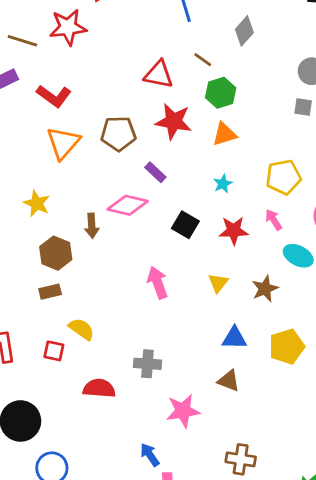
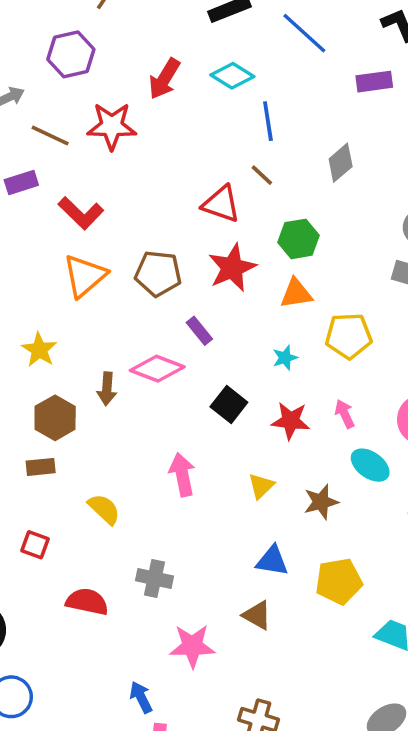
brown line: (203, 60) -> (262, 175), moved
red star: (174, 121) -> (232, 268), turned 30
yellow pentagon: (283, 177) -> (349, 336), moved
yellow semicircle: (82, 329) -> (104, 509), moved

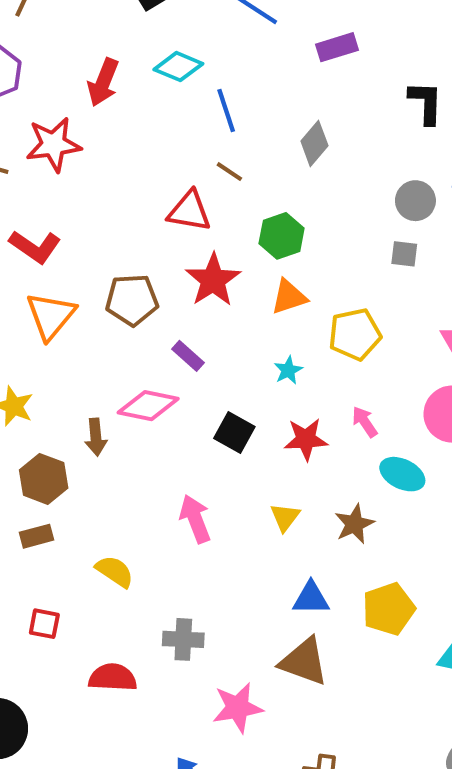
brown triangle: (257, 615) -> (304, 662), size x1.5

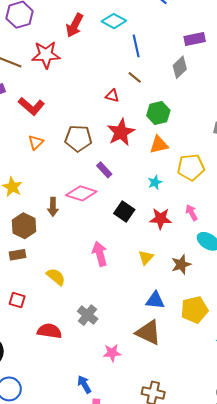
purple rectangle: (337, 47) -> (195, 39), moved
red triangle: (189, 211) -> (112, 96), size x0.6
orange triangle: (51, 316) -> (36, 142), size x0.6
gray cross: (183, 639) -> (88, 315), turned 30
pink star: (238, 708) -> (112, 353), size x0.7

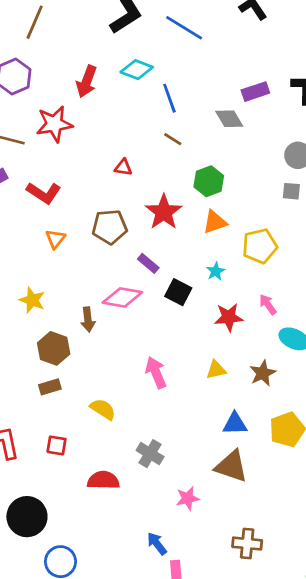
purple rectangle: (195, 39) -> (255, 92), moved
gray diamond: (180, 67) -> (229, 119), turned -70
red triangle: (112, 96) -> (123, 167), moved
black square: (124, 212) -> (178, 292), moved
yellow triangle: (146, 257) -> (216, 370), turned 42

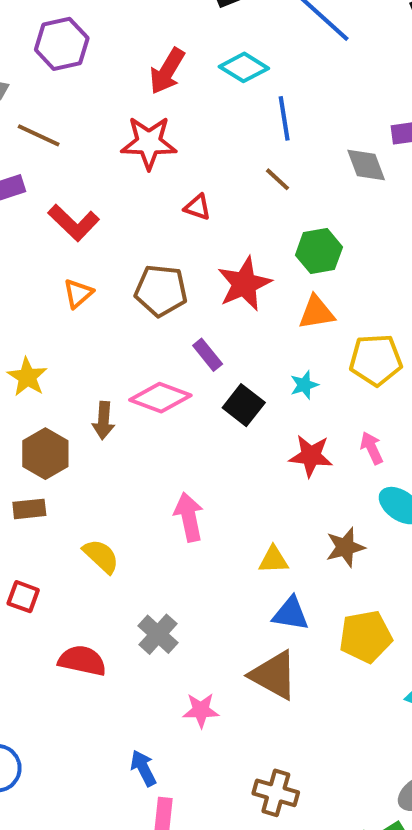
red star: (54, 124) -> (149, 143), moved
yellow triangle: (216, 370) -> (274, 560), moved

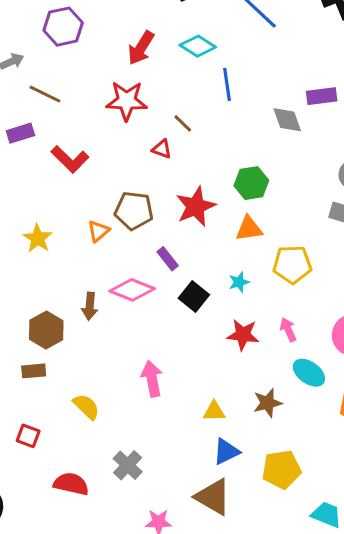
brown line: (278, 179) -> (183, 123), moved
orange triangle: (78, 293) -> (98, 231), moved
yellow star: (27, 377) -> (38, 238), moved
blue triangle: (291, 614) -> (226, 452), turned -36

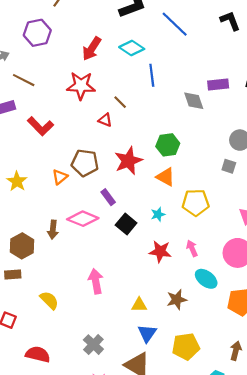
orange triangle: (249, 229) -> (166, 177), turned 36
blue triangle: (226, 452) -> (147, 333), turned -30
gray cross: (128, 465) -> (93, 345), moved

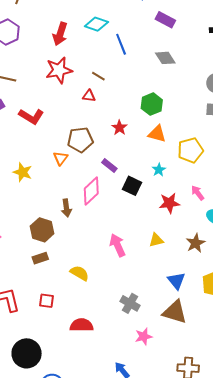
purple rectangle: (218, 85) -> (165, 20), moved, turned 48
red star: (128, 161) -> (119, 128), size x0.6
pink diamond: (83, 219) -> (91, 191), turned -52
yellow triangle: (139, 305) -> (156, 240), moved

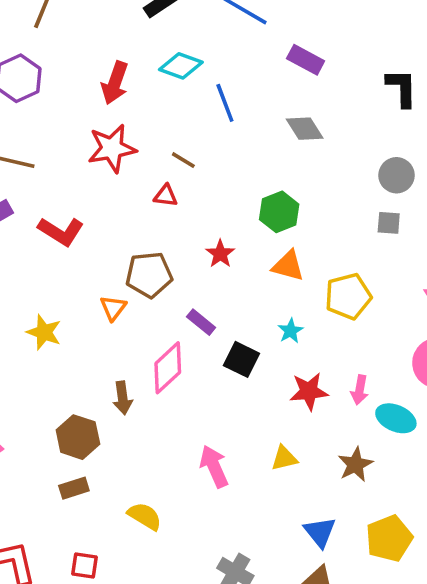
pink arrow: (198, 193) -> (360, 390), moved, turned -133

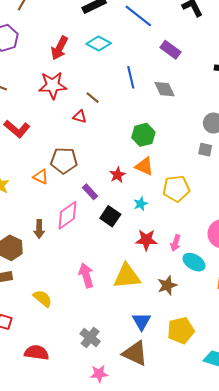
blue line: (225, 103) -> (131, 77), moved
red star: (220, 254) -> (117, 175), moved
orange triangle: (113, 308) -> (41, 177), turned -49
yellow triangle: (284, 458) -> (127, 276), size x1.8

